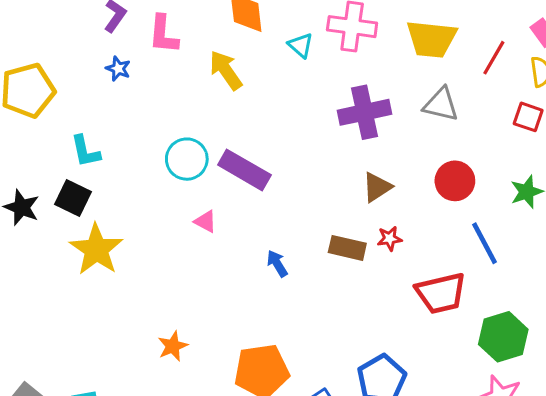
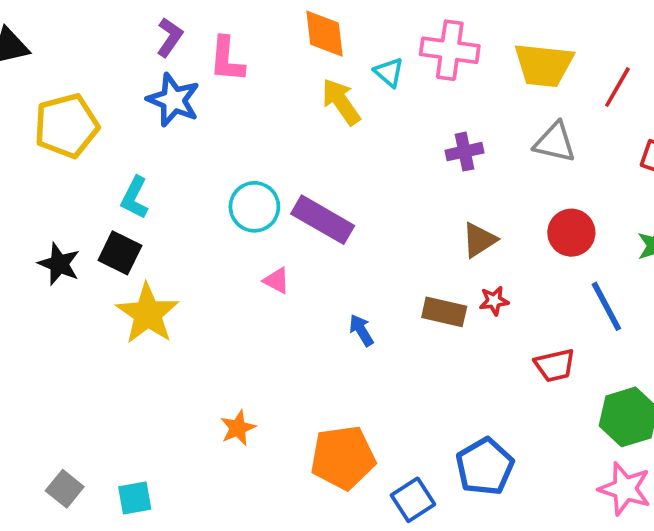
blue star: (118, 69) -> (173, 100), size x1.8
yellow arrow: (226, 70) -> (341, 102), moved
purple cross: (364, 112) -> (465, 152), size x0.6
cyan L-shape: (85, 151) -> (135, 198), turned 39
red trapezoid: (441, 293) -> (555, 365), size x0.7

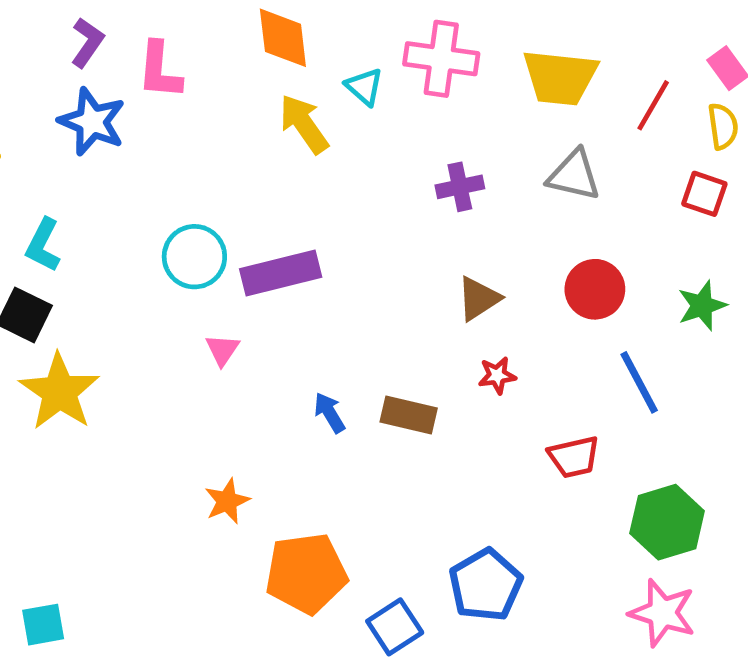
purple rectangle: (323, 220) -> (281, 273), turned -44
pink triangle: (277, 281) -> (222, 350), turned 36
brown rectangle: (444, 312) -> (409, 415), moved
orange star: (238, 428) -> (227, 501), moved

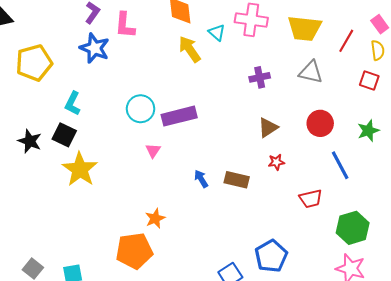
orange pentagon: (306, 573) -> (134, 251), moved

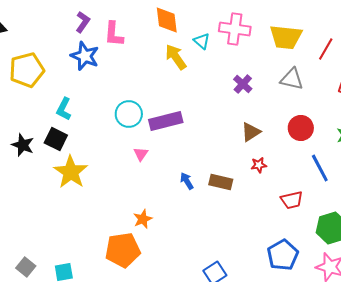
purple cross: (260, 77) -> (243, 84), turned -36
blue pentagon: (271, 256) -> (283, 255), moved

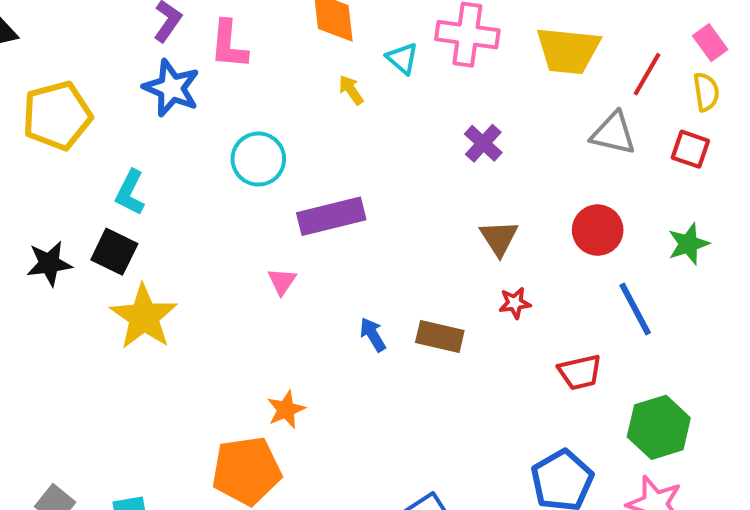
yellow arrow: (176, 57) -> (351, 90), size x0.6
gray triangle: (292, 79) -> (613, 133), moved
cyan circle: (129, 114) -> (258, 159), moved
brown triangle: (251, 132) -> (499, 238), turned -30
black star: (23, 145) -> (49, 264), turned -30

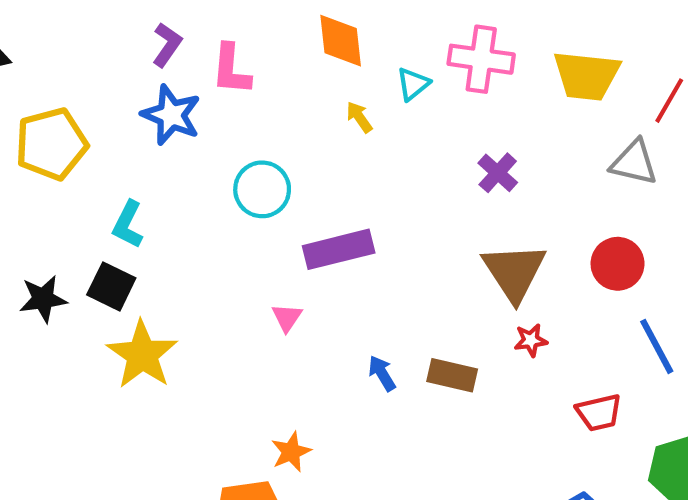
cyan triangle: (402, 58) -> (413, 84), turned 40
brown triangle: (499, 238) -> (514, 272), size x1.6

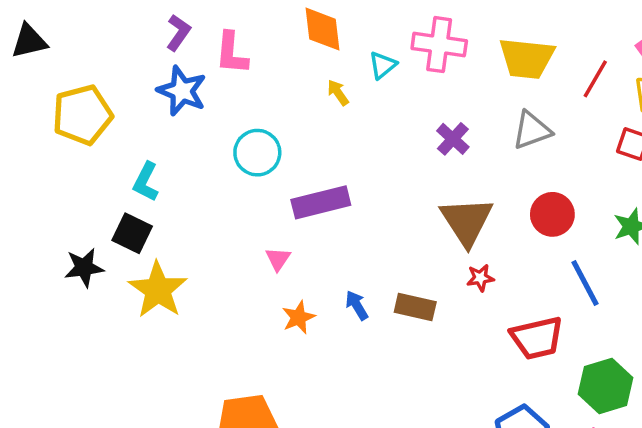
gray triangle: (634, 163) -> (532, 130), moved, turned -33
black star: (43, 299) -> (84, 268), moved
red trapezoid: (599, 413) -> (537, 338), size x1.4
orange star: (291, 452) -> (298, 317), moved

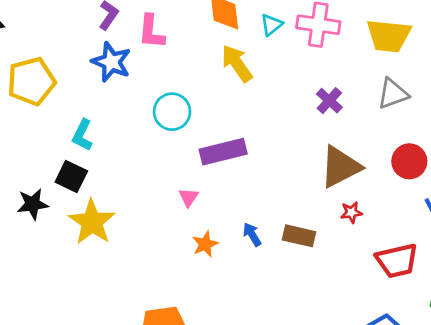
cyan triangle: (383, 65) -> (271, 25), moved
yellow arrow: (338, 93) -> (237, 63), size x1.8
brown triangle: (467, 221) -> (340, 167), turned 36

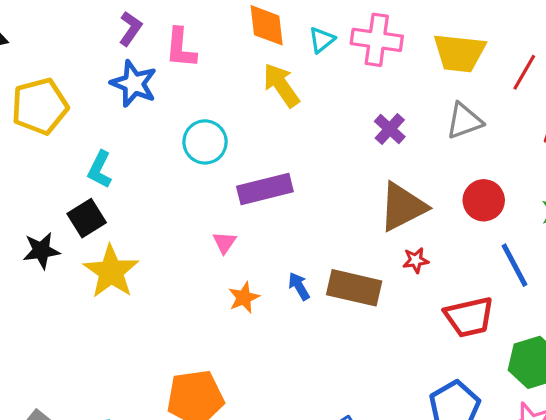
black square: (71, 177) -> (87, 218), turned 32
brown rectangle: (299, 236) -> (354, 288), size x1.4

